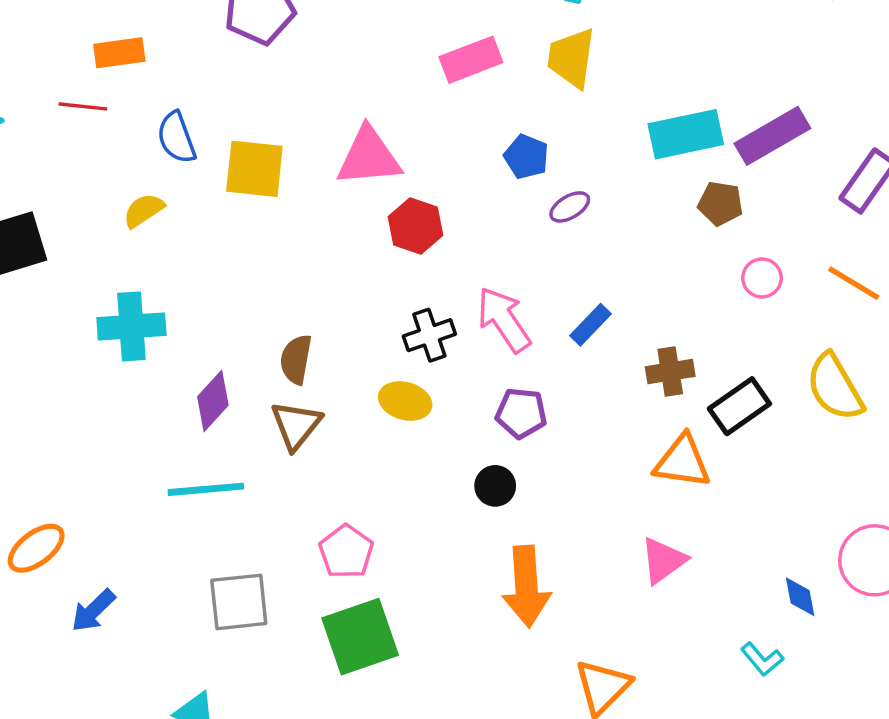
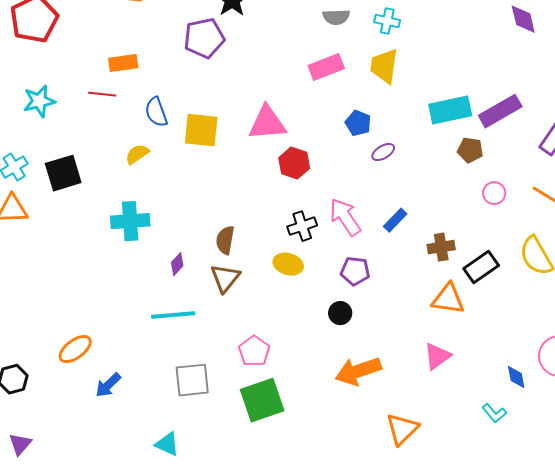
purple diamond: (213, 401) -> (177, 264), size x0.7
orange arrow: (526, 586) -> (358, 371), turned 75

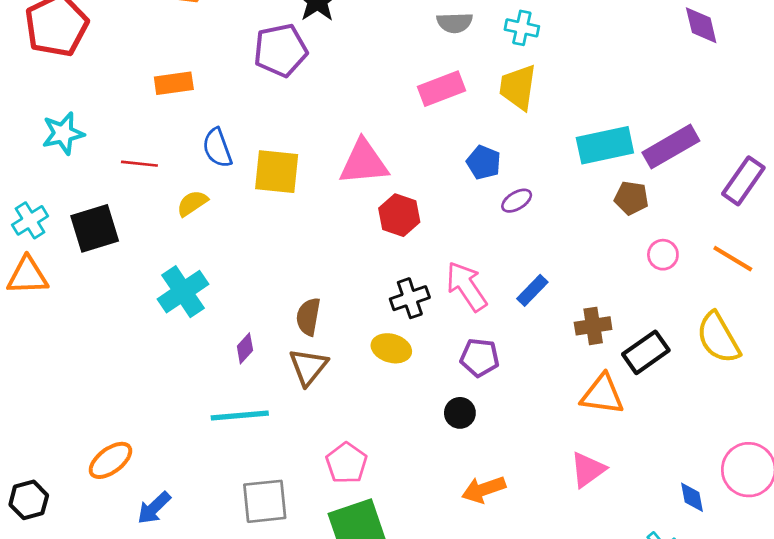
red line: (102, 94) -> (139, 164), moved
cyan cross: (130, 221) -> (183, 292), turned -30
orange arrow: (358, 371) -> (484, 489), size x0.7

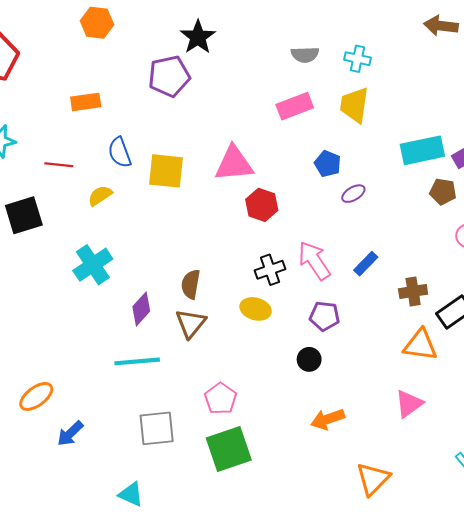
purple diamond: (245, 348) -> (141, 309), size x1.4

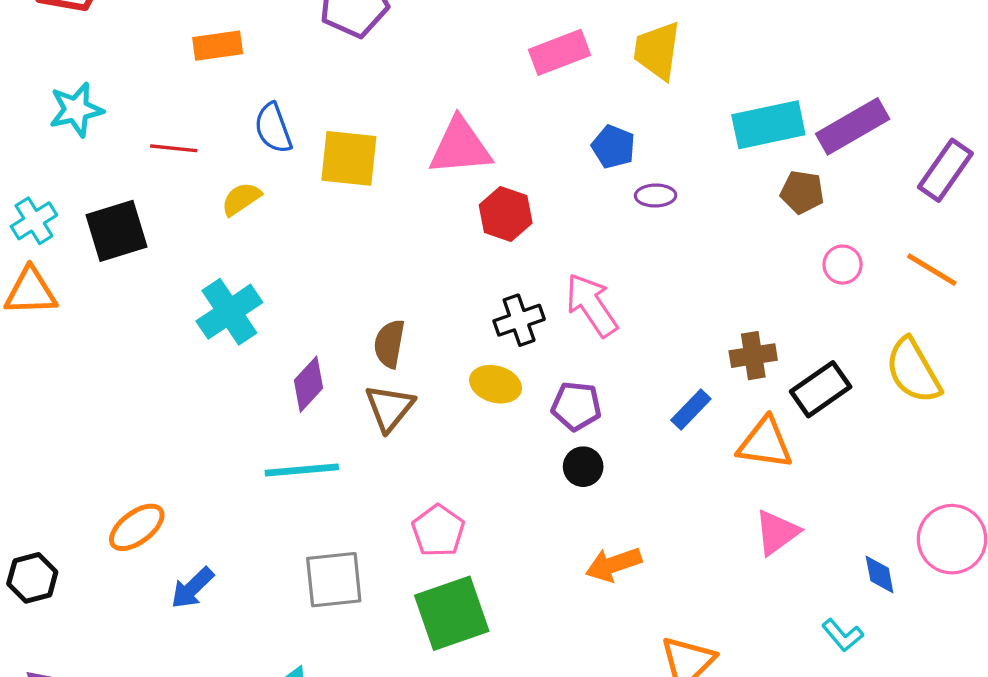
purple ellipse: (353, 194) -> (656, 196), turned 30
blue rectangle: (366, 264) -> (691, 409), moved
purple pentagon: (325, 316) -> (576, 406), moved
pink triangle: (409, 404) -> (777, 532), moved

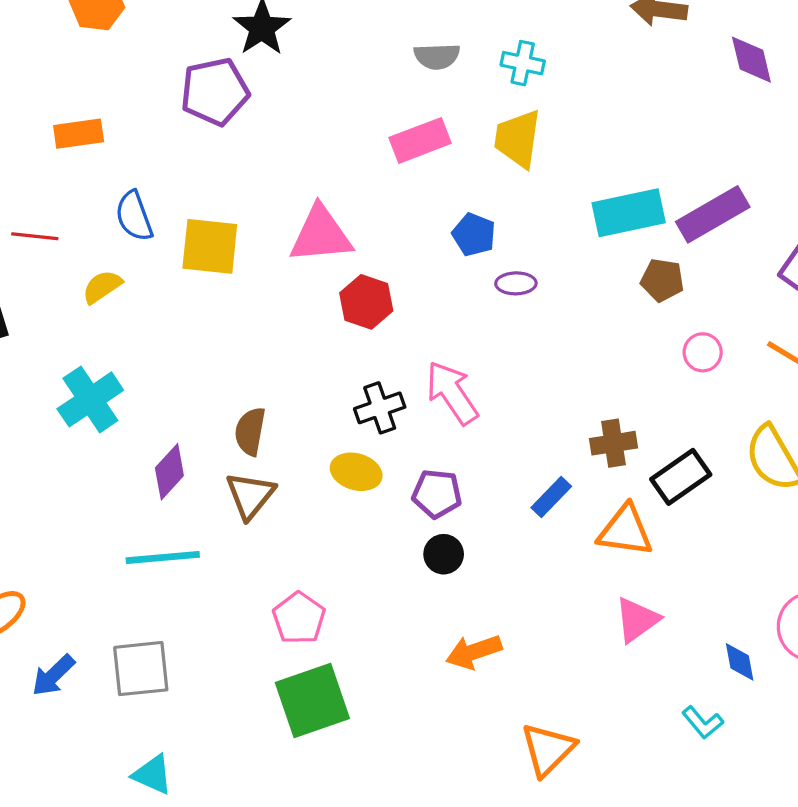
gray square: (334, 580) -> (141, 669), moved

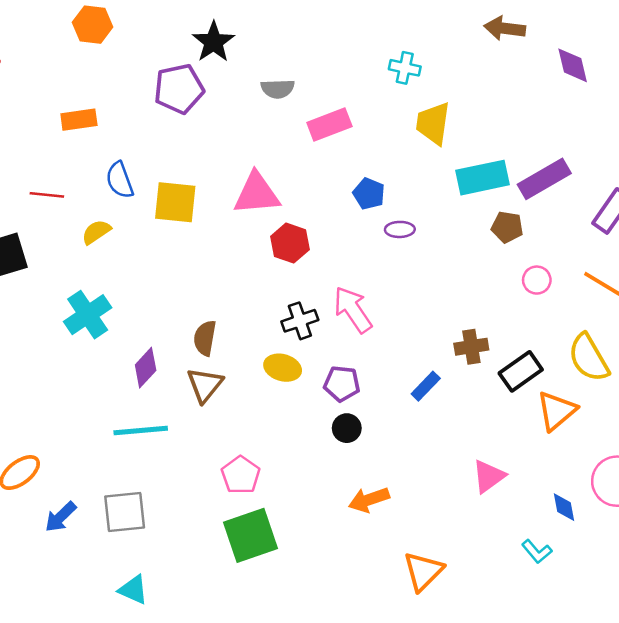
gray semicircle: (437, 56) -> (278, 89), moved
yellow trapezoid: (518, 139) -> (433, 123), moved
orange triangle: (625, 531) -> (557, 411), moved, turned -48

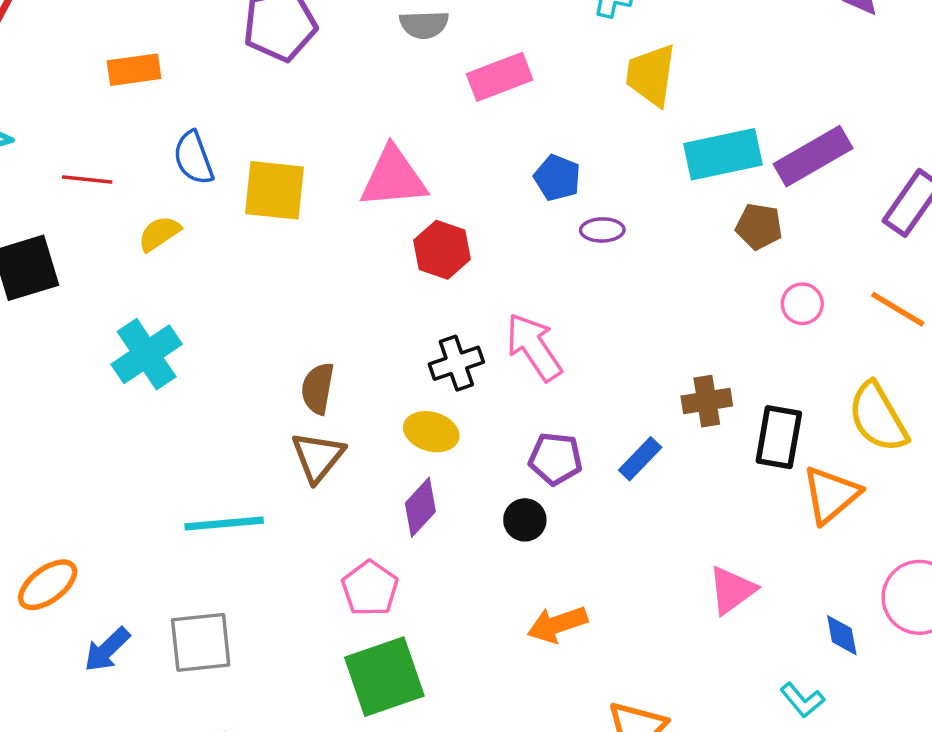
purple diamond: (146, 368) -> (420, 507), moved
black rectangle: (521, 371) -> (779, 437), turned -45
purple pentagon: (342, 384) -> (555, 459), moved

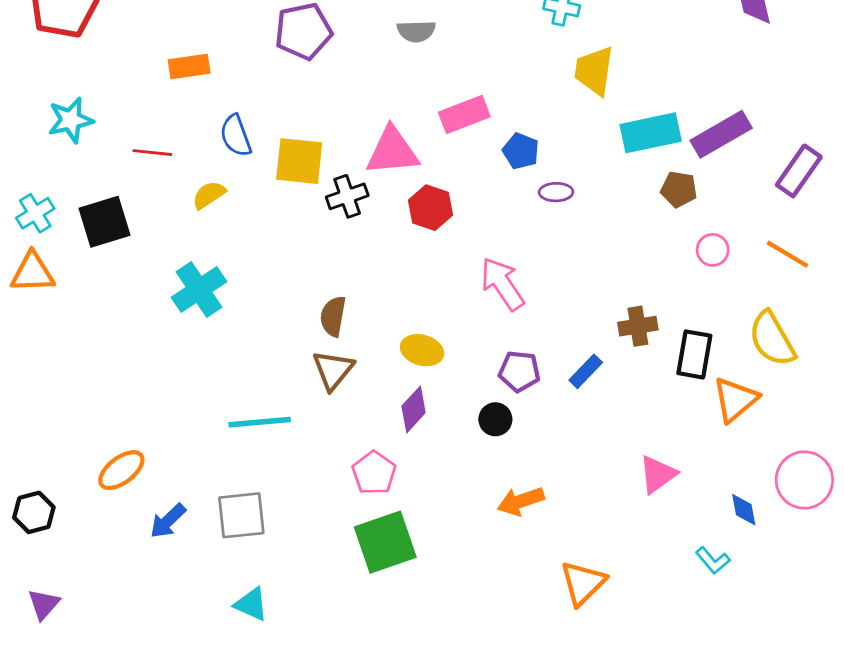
pink rectangle: (500, 77) -> (464, 114), moved
black cross: (456, 363) -> (347, 196), moved

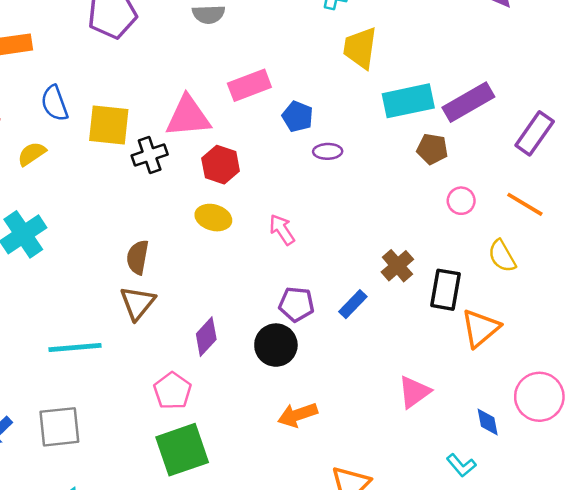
pink arrow: (502, 284) -> (282, 230), size x0.7
brown cross: (638, 326) -> (397, 266), turned -32
yellow semicircle: (772, 339) -> (502, 256), moved, size x0.7
yellow ellipse: (422, 350) -> (213, 218), moved
black circle: (495, 419) -> (276, 345), size x1.5

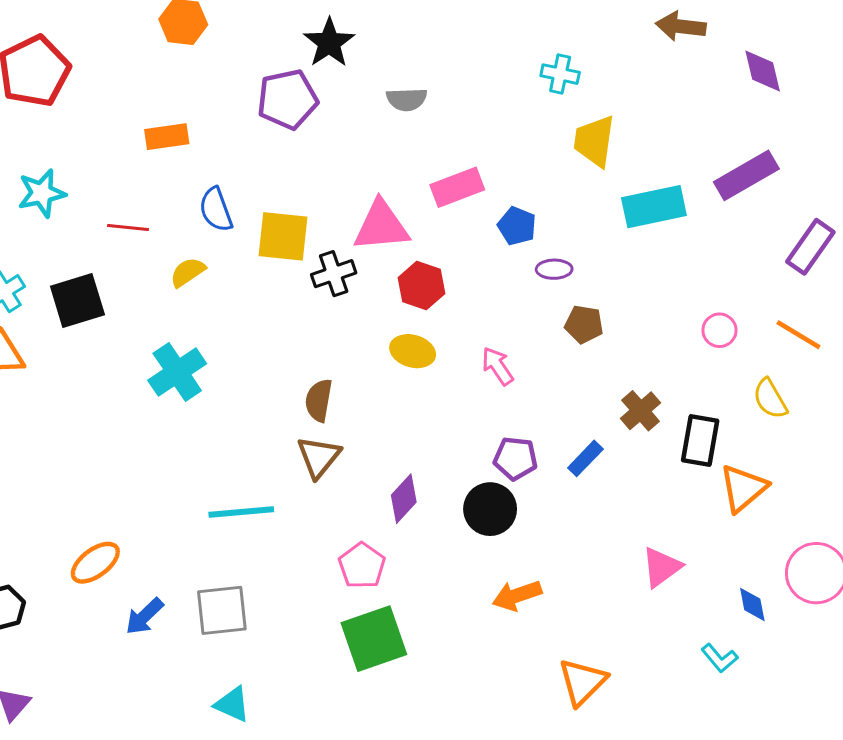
purple rectangle: (468, 102) -> (746, 175), moved
brown pentagon: (432, 149) -> (584, 324), moved

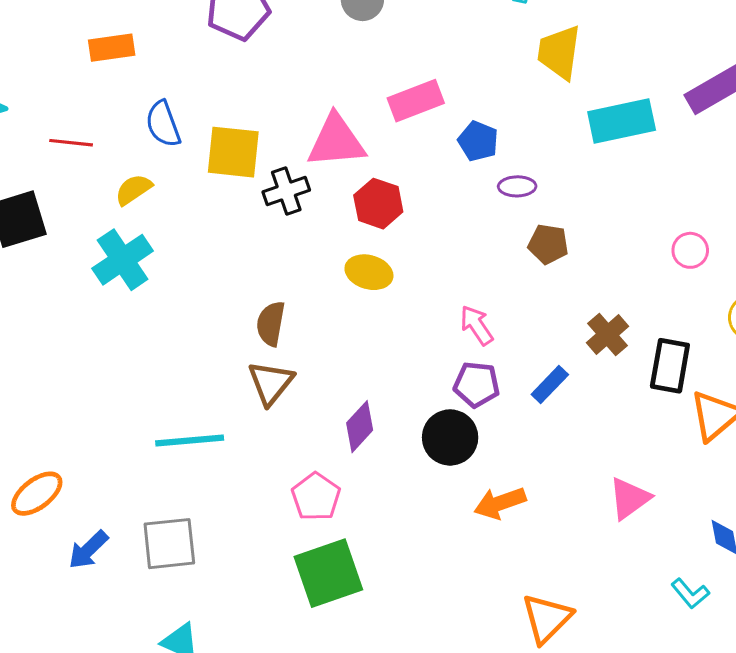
pink arrow: (498, 366) -> (477, 325), moved
cyan cross: (177, 372) -> (123, 260), moved
orange arrow: (517, 595) -> (500, 503), moved

